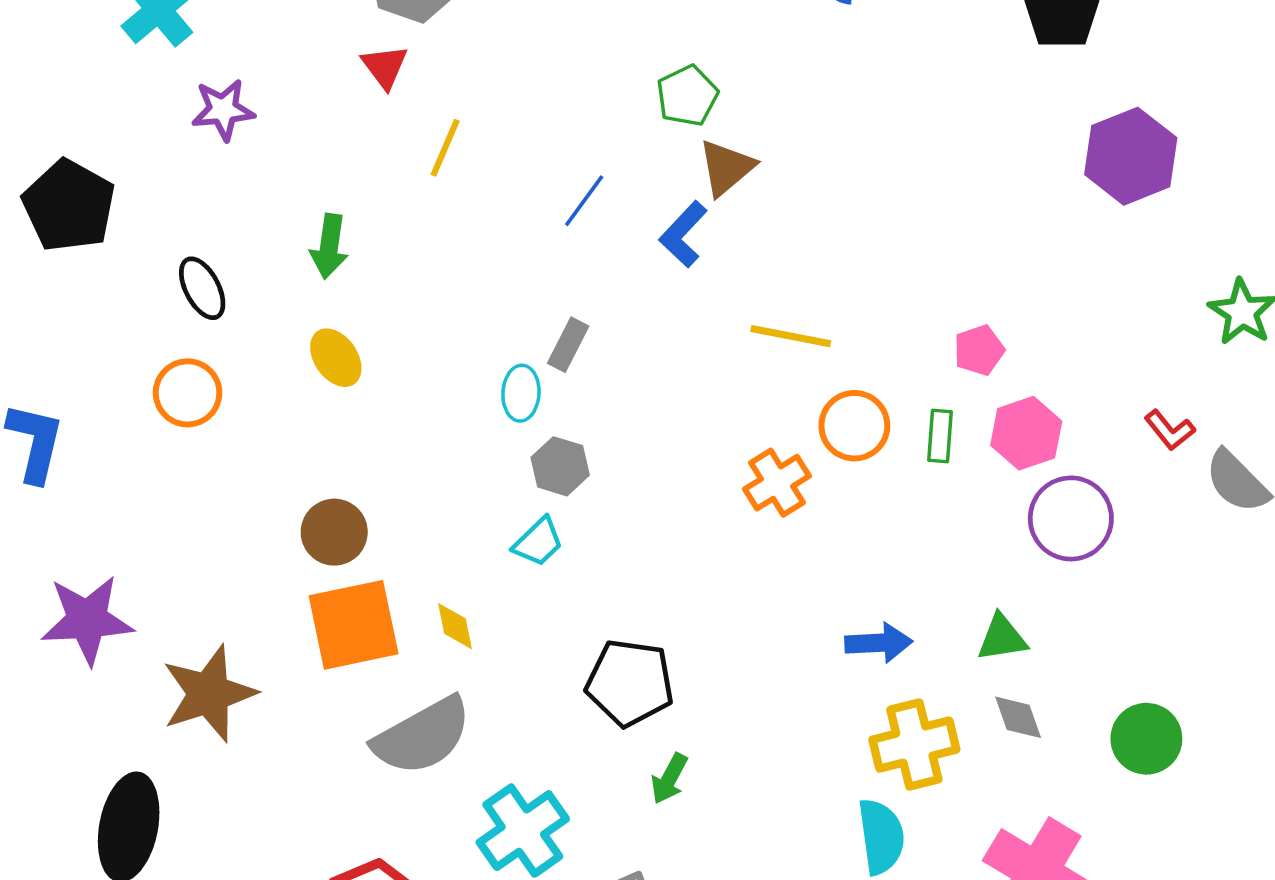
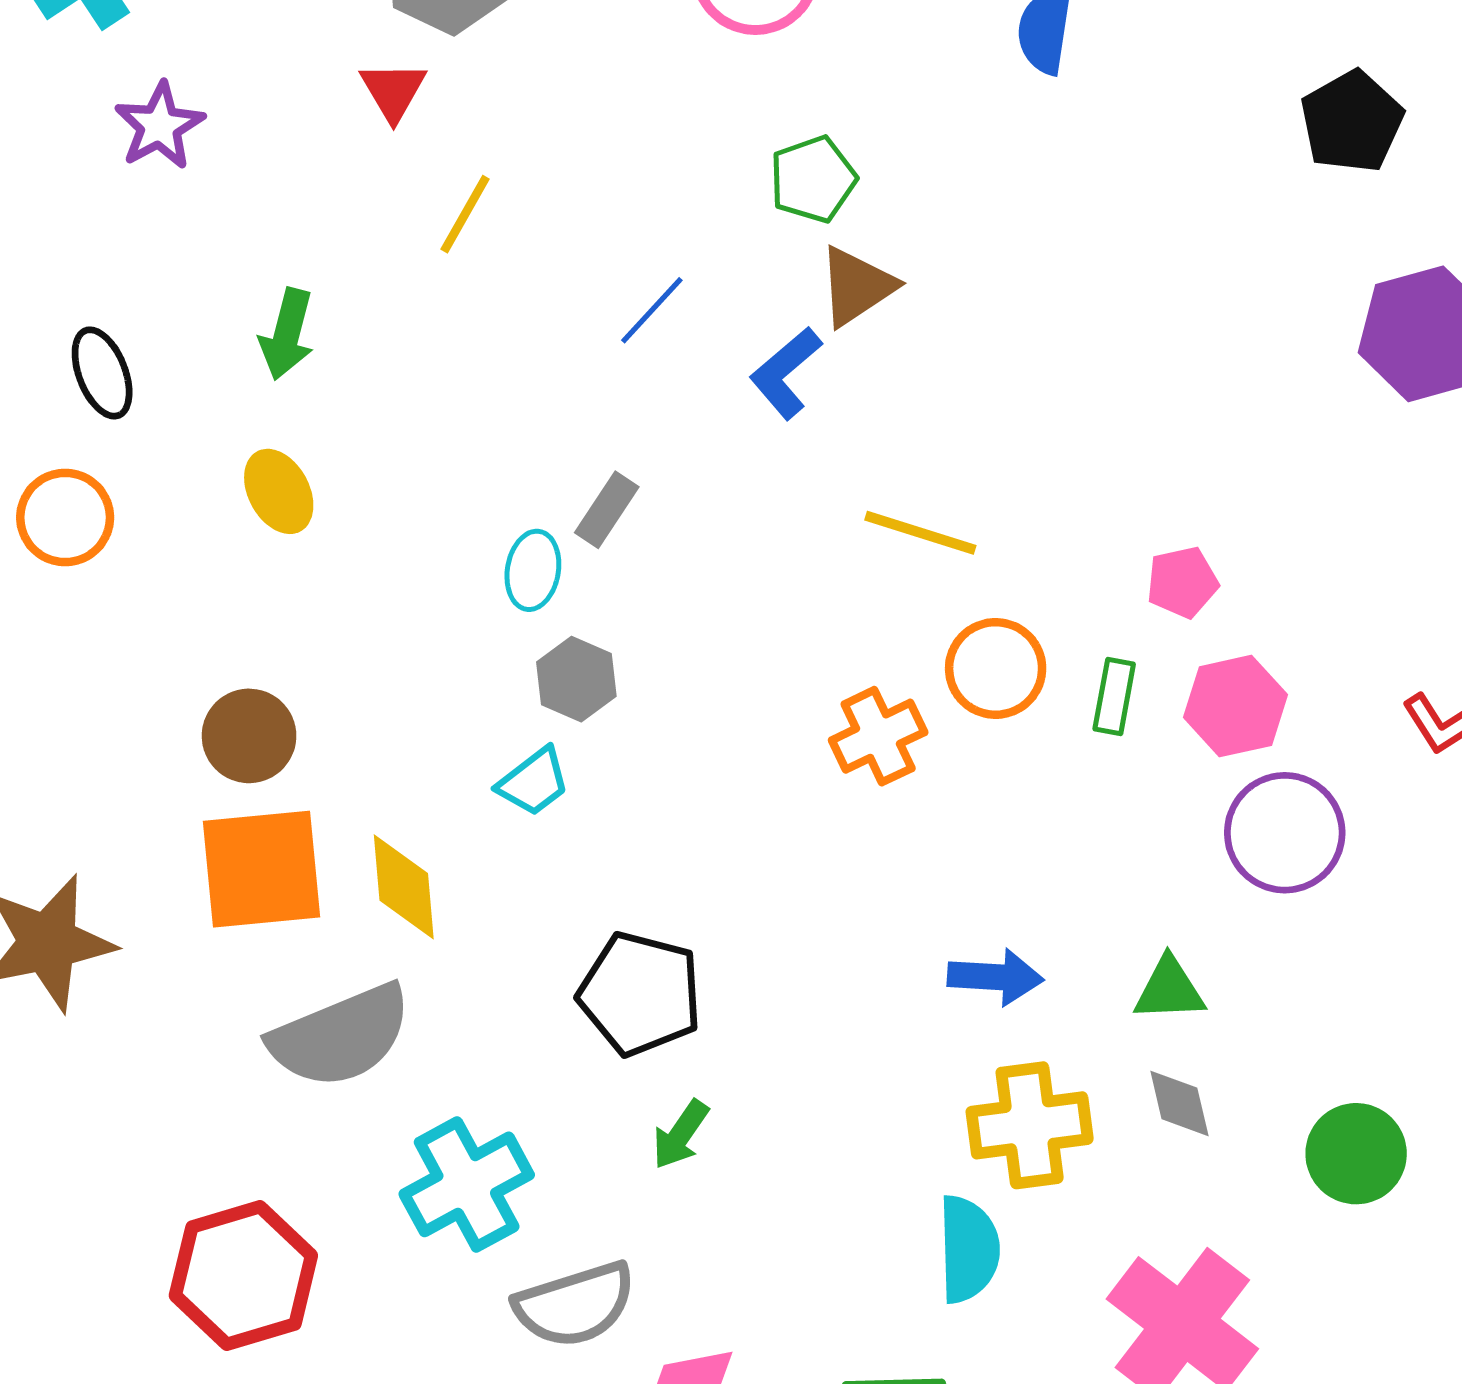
purple star: (223, 110) -> (159, 126), turned -30
yellow diamond: (455, 626) -> (404, 887), size x1.5

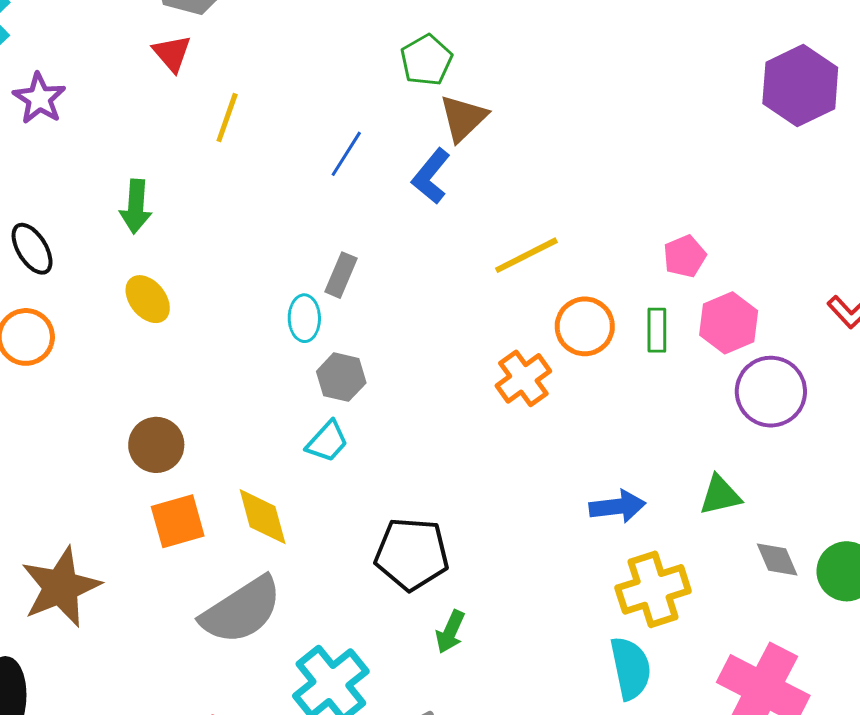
yellow line: (920, 533) -> (526, 255), turned -34
orange square: (262, 869) -> (178, 521), size x0.7
gray diamond: (1179, 1103) -> (777, 559), moved

